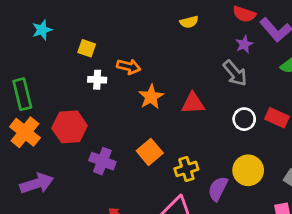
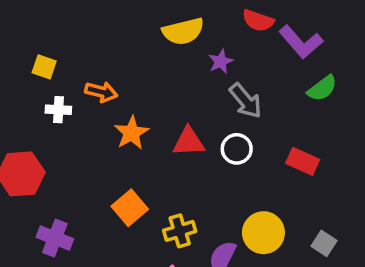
yellow semicircle: (189, 22) -> (183, 31), size x1.6
purple star: (244, 44) -> (221, 62), moved
white circle: (244, 119) -> (237, 149), moved
purple cross: (102, 161) -> (55, 238), moved

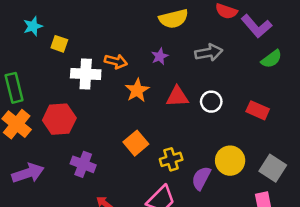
purple star: (221, 62) -> (160, 56), moved
yellow square: (44, 67) -> (59, 44), moved
gray arrow: (246, 101) -> (209, 53), moved, turned -60
white cross: (58, 110) -> (86, 74), size x1.6
gray square: (324, 243) -> (273, 168), size x1.5

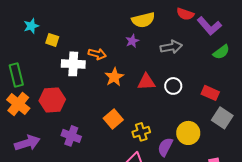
purple star: (160, 56) -> (132, 41), moved
gray square: (273, 168) -> (222, 118), moved

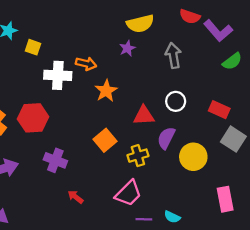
gray arrow: (171, 47) -> (173, 55), turned -90
red triangle: (146, 82) -> (144, 116), moved
purple semicircle: (165, 147) -> (166, 138), moved

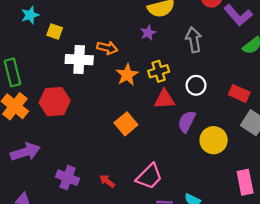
yellow cross: (138, 156) -> (159, 71), moved
purple cross: (55, 160) -> (67, 178), moved
red arrow: (75, 197) -> (107, 181), moved

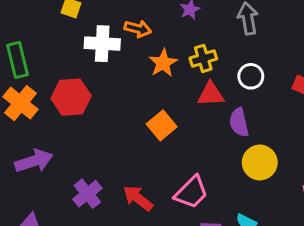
purple semicircle: (187, 122) -> (239, 122), turned -40
yellow circle: (214, 140) -> (260, 163), moved
purple cross: (67, 178) -> (87, 194), turned 30
red arrow: (107, 181) -> (138, 198), size x1.5

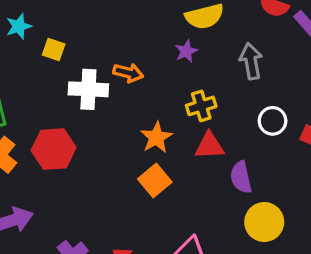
orange star: (163, 63) -> (156, 137), moved
white circle: (251, 76) -> (273, 121), moved

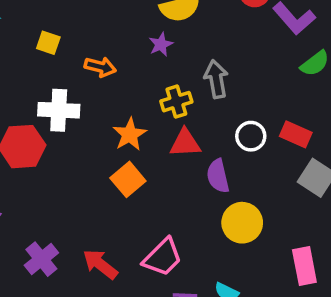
yellow square: (54, 50) -> (48, 43), moved
gray arrow: (251, 61) -> (216, 79), moved
white cross: (88, 89) -> (59, 110), moved
white circle: (273, 121) -> (251, 136), moved

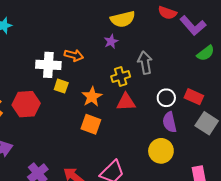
yellow square: (48, 43) -> (61, 86), moved
white cross: (59, 110) -> (48, 65), moved
purple semicircle: (218, 176) -> (169, 122), moved
orange square: (128, 179) -> (91, 124), turned -30

